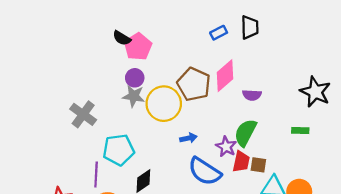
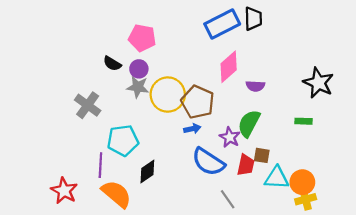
blue rectangle: (219, 33) -> (222, 24), size x2.0
black semicircle: (122, 38) -> (112, 64), moved
pink pentagon: (138, 47) -> (142, 38), turned -30
brown pentagon: (194, 84) -> (198, 102), moved
red trapezoid: (241, 162) -> (246, 165), moved

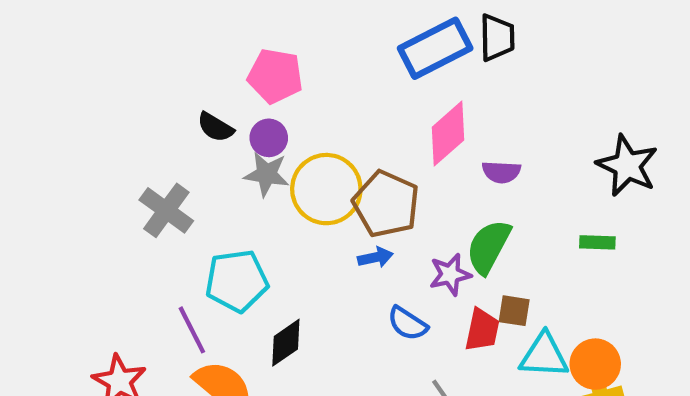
purple star: (230, 137) -> (450, 274), turned 30
blue semicircle: (208, 162) -> (407, 324), size x0.6
purple line: (100, 165) -> (192, 330), turned -30

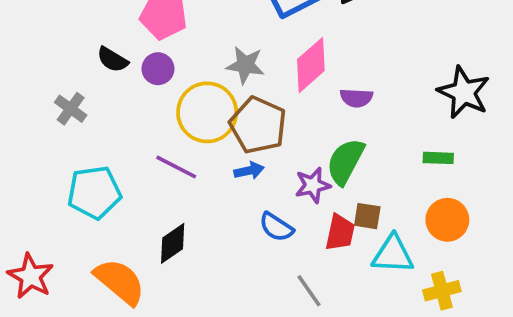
gray star: (267, 174) -> (245, 65), moved
gray cross: (166, 210) -> (71, 109), moved, size x0.7
cyan pentagon: (237, 281) -> (94, 192), moved
purple line: (192, 330) -> (176, 167), moved, turned -36
orange circle: (595, 364) -> (447, 220), moved

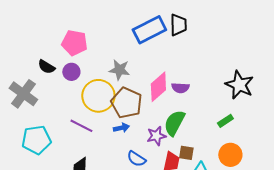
pink diamond: (311, 65) -> (158, 87), moved
gray cross: (71, 109) -> (23, 94), size x1.6
green rectangle: (438, 158) -> (225, 121), turned -35

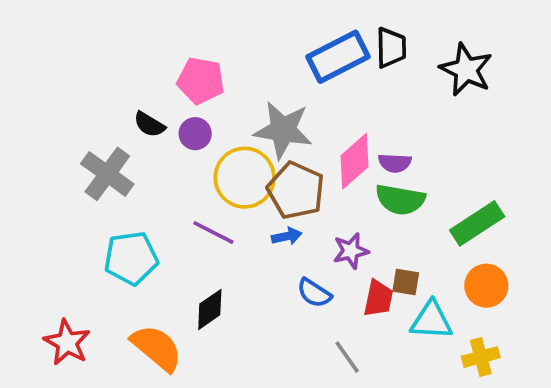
gray star: (119, 70) -> (283, 130), size x1.5
black star: (239, 85) -> (466, 70), moved
green rectangle: (225, 121) -> (477, 223), size x1.8
green semicircle: (174, 123) -> (400, 200), moved, turned -108

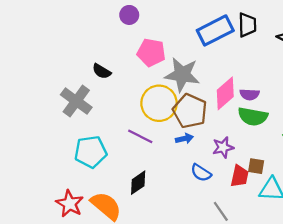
pink pentagon: (201, 81) -> (151, 52), moved
purple circle: (195, 134) -> (129, 15), moved
red star: (67, 342) -> (70, 204), moved

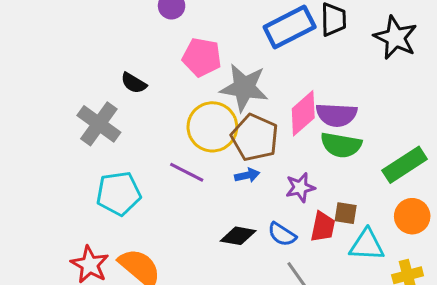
purple semicircle: (249, 94) -> (336, 115), size x1.5
blue semicircle: (201, 173) -> (282, 234), moved
black diamond: (138, 183) -> (238, 236), moved, turned 45

